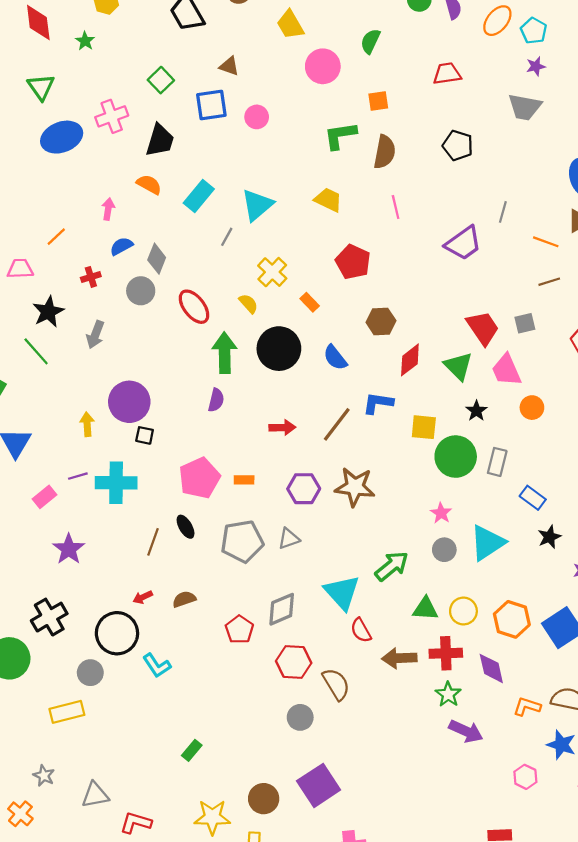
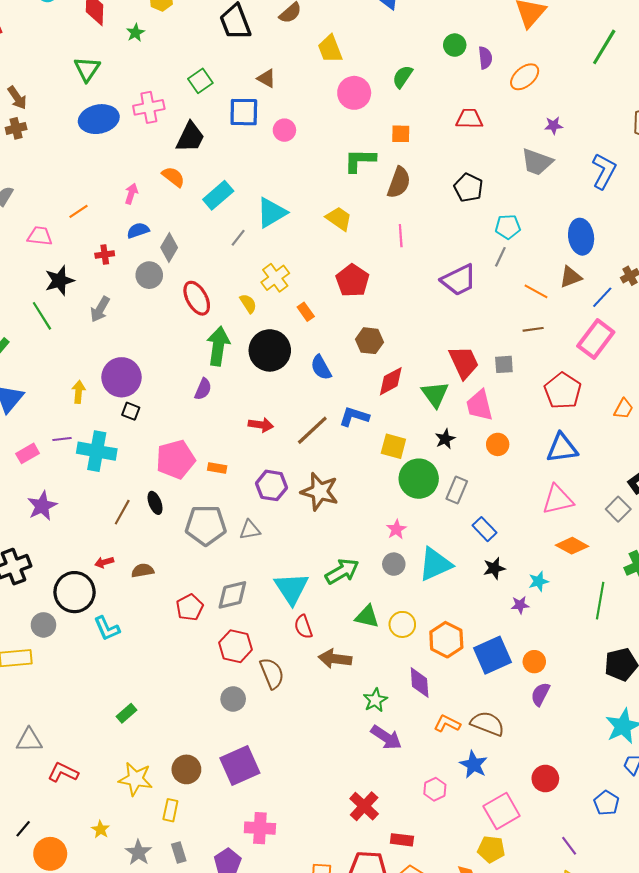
cyan pentagon: (534, 31) -> (508, 227), moved, turned 30
red cross: (446, 653) -> (364, 806), moved, turned 36

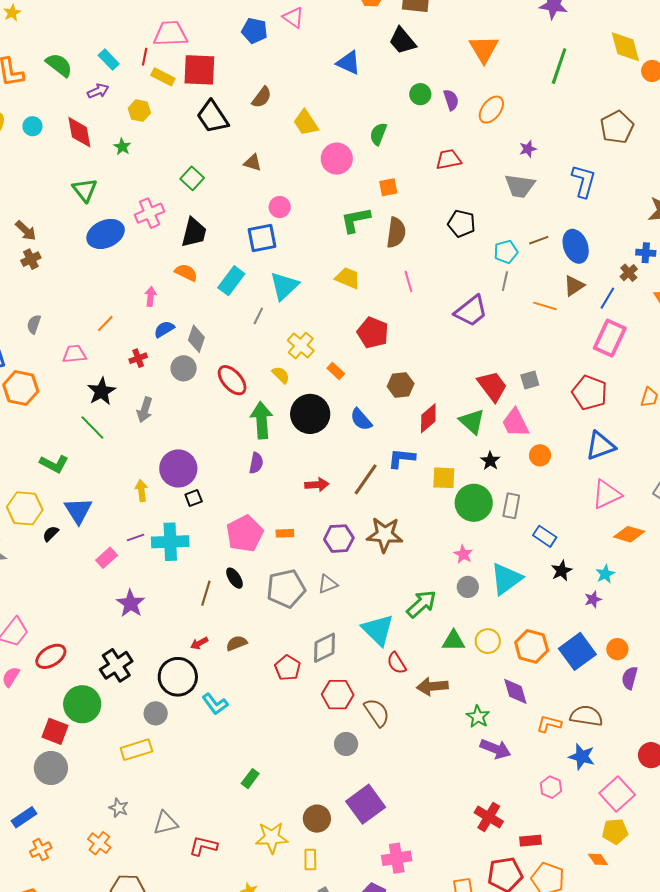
blue square: (244, 112) -> (262, 238), moved
brown line: (533, 329) -> (539, 240), moved
black square: (131, 411) -> (194, 498), turned -30

